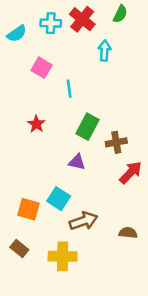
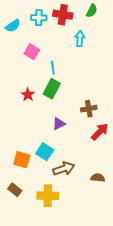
red cross: (82, 19) -> (63, 15), turned -30
green rectangle: (87, 127) -> (52, 89), moved
purple triangle: (77, 162) -> (59, 124), turned -40

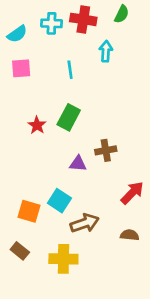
pink square: (32, 52) -> (21, 68), moved, turned -35
cyan line: (53, 68) -> (70, 70), moved
brown cross: (89, 109) -> (106, 150), moved
purple triangle: (59, 124) -> (78, 164), turned 32
red arrow: (100, 132) -> (132, 193), moved

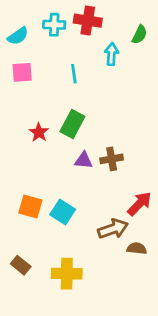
green semicircle: (122, 14) -> (139, 35), moved
purple triangle: (78, 164) -> (84, 160), moved
orange square: (29, 211) -> (30, 206), moved
brown arrow: (85, 223) -> (113, 229), moved

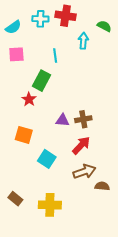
green semicircle: (139, 35) -> (104, 26), turned -88
green rectangle: (72, 124) -> (42, 81), moved
red arrow: (139, 204) -> (81, 145), moved
orange square: (30, 206) -> (24, 135), moved

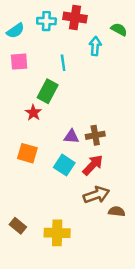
cyan square: (47, 159) -> (64, 165), moved

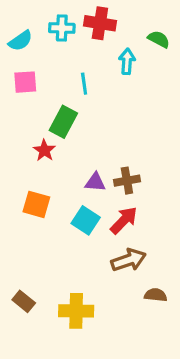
brown semicircle: (117, 211) -> (156, 295), moved

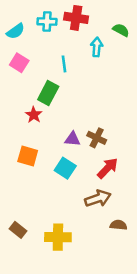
pink square: (25, 82) -> (19, 63), turned 36
brown cross: (127, 181) -> (97, 138), turned 36
red arrow: (124, 220) -> (108, 168), moved

